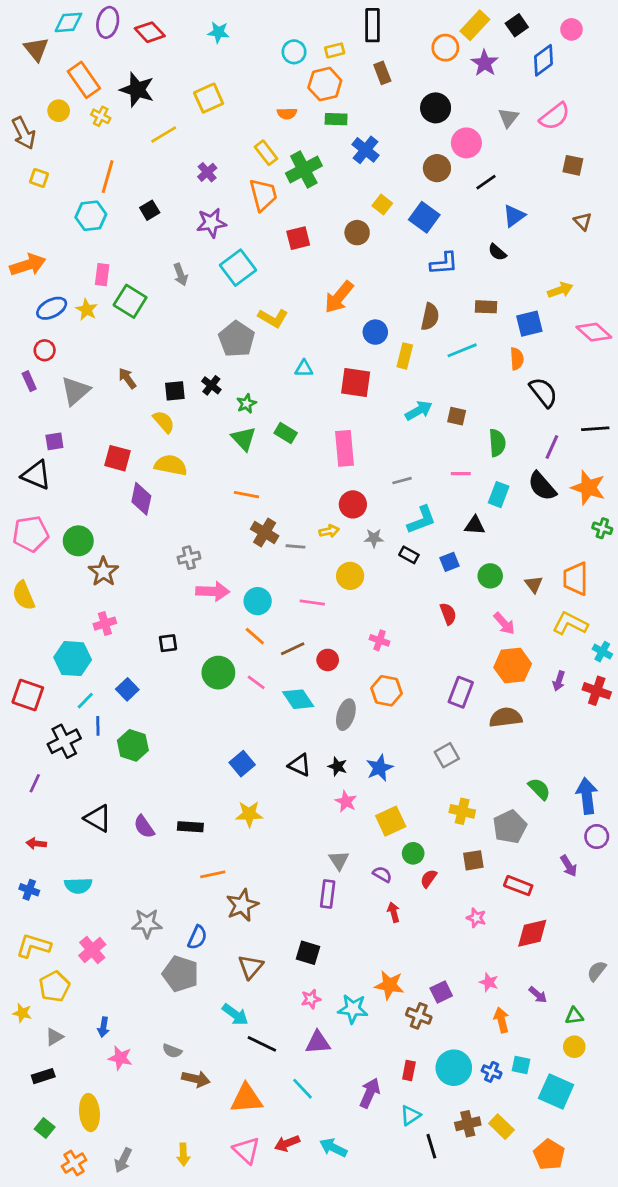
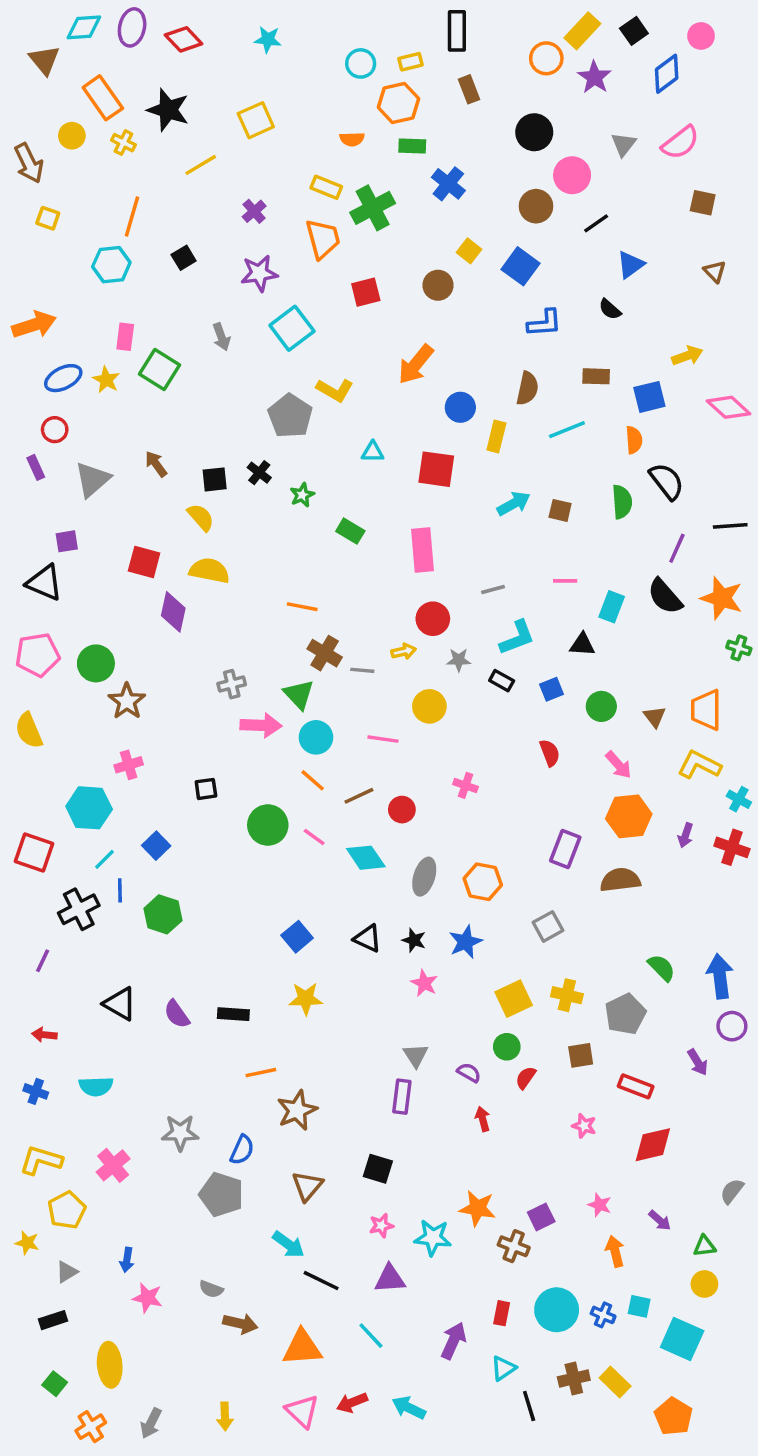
yellow rectangle: (266, 153) -> (326, 187), turned -30
green triangle: (244, 439) -> (299, 694), moved
green semicircle: (497, 443) -> (622, 502), moved
orange hexagon: (387, 691) -> (483, 882), moved
yellow square: (391, 821) -> (514, 999), moved

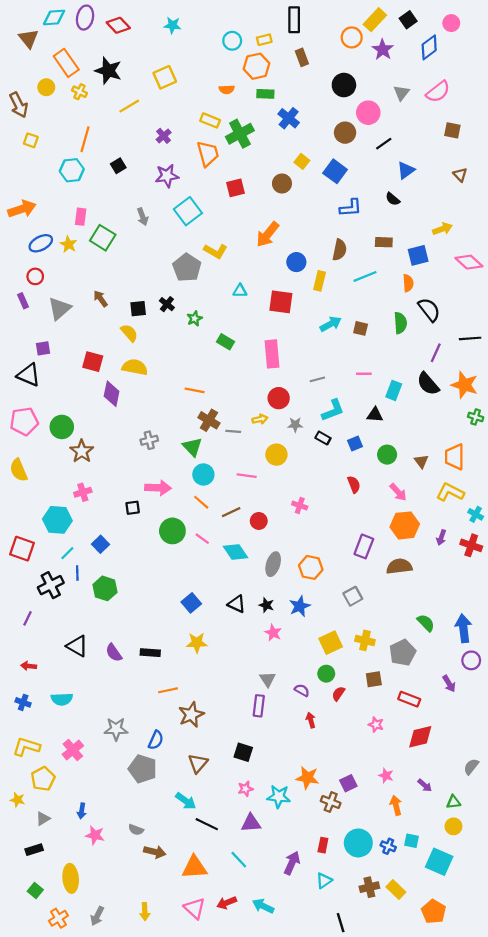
pink arrow: (261, 725) -> (158, 488), moved
black line: (529, 1406) -> (341, 923), moved

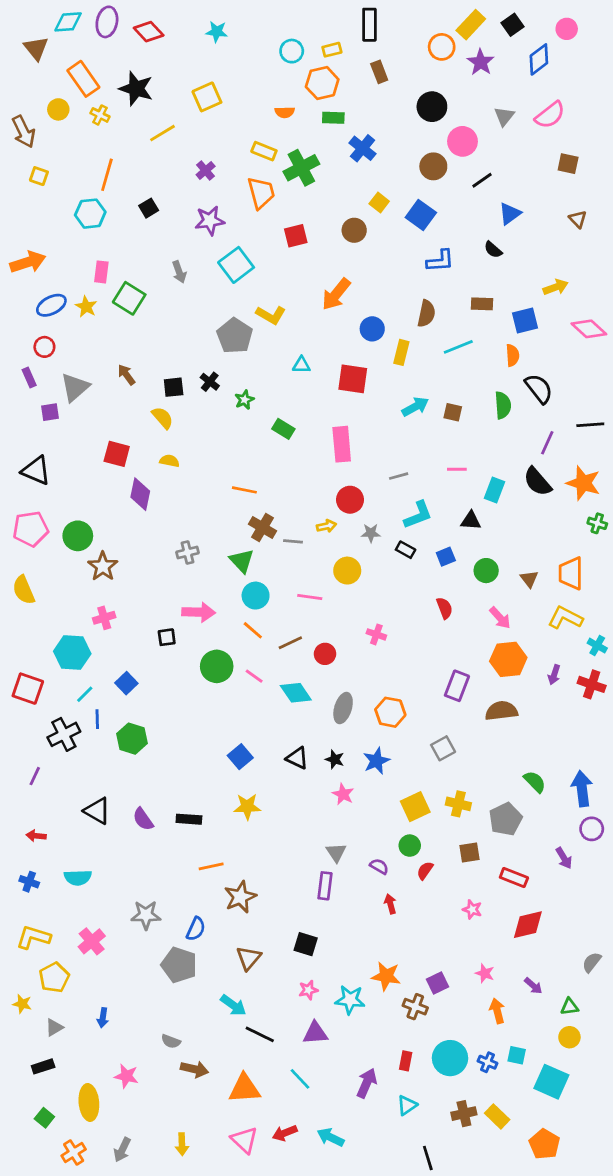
purple square: (43, 348) -> (50, 412), moved
yellow semicircle: (135, 367) -> (169, 461), size x0.6
pink star: (95, 835) -> (126, 1076), moved

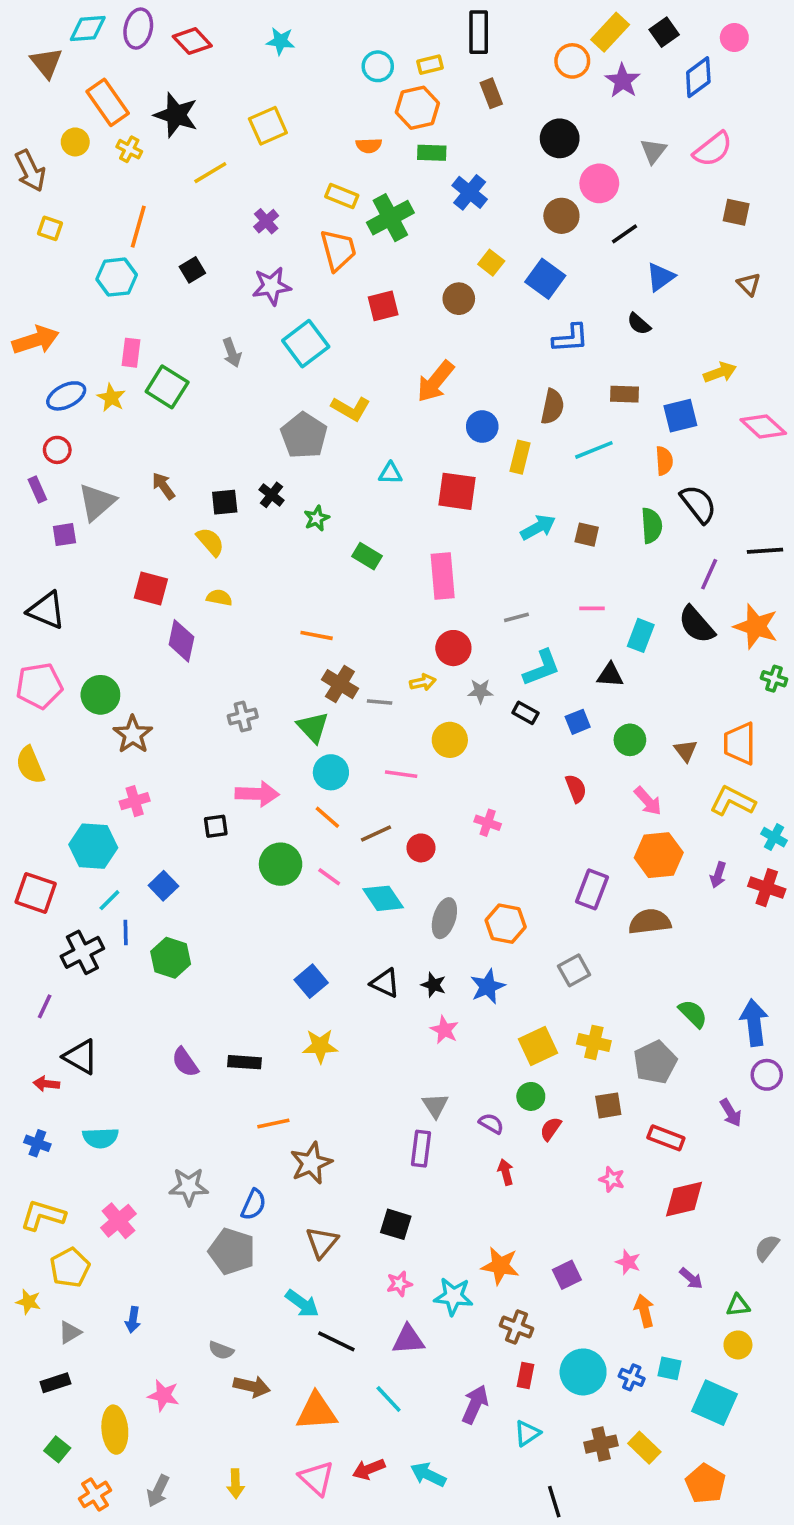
black triangle: (97, 811) -> (81, 1057), moved
brown cross: (415, 1007) -> (516, 1327), moved

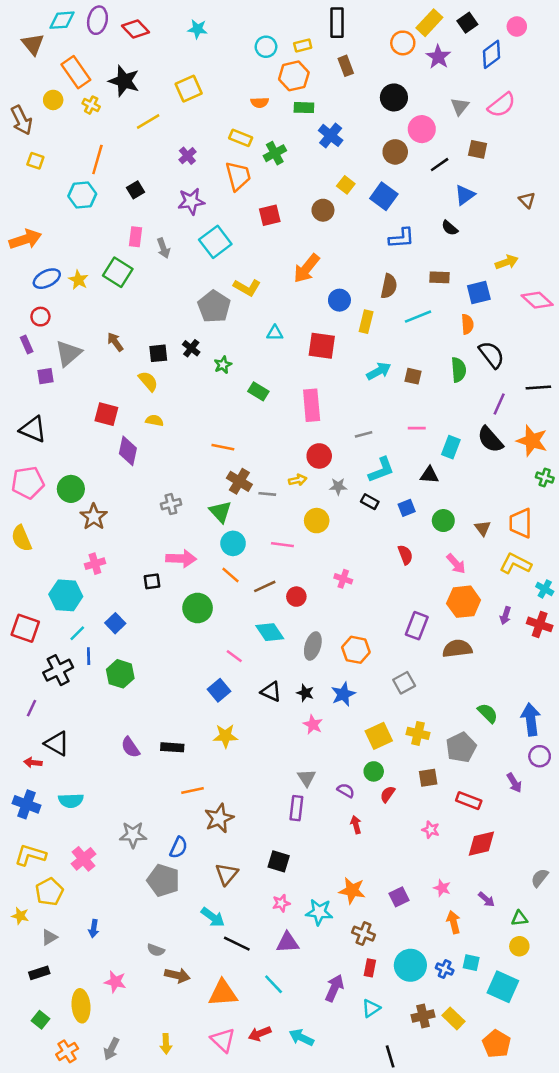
brown square: (736, 212) -> (478, 149), moved
green cross: (390, 218) -> (275, 153), size x0.7
pink rectangle: (131, 353) -> (135, 237), moved
pink line: (329, 877) -> (234, 656), moved
blue cross: (37, 1143) -> (27, 804), size x1.5

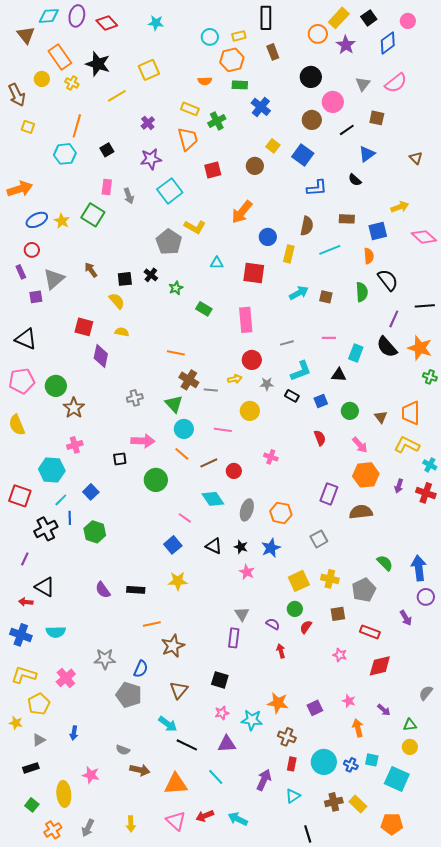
orange pentagon: (497, 1044) -> (392, 824), turned -30

